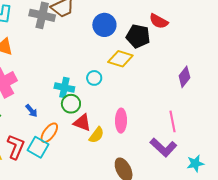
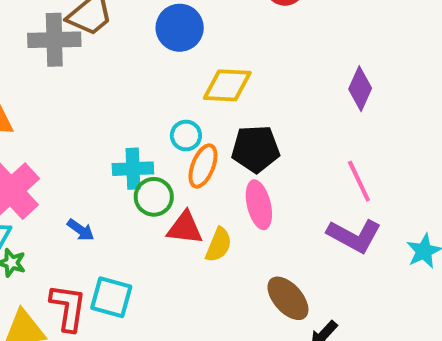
black pentagon: (138, 36) -> (256, 149), moved
orange ellipse: (49, 133) -> (203, 166), moved

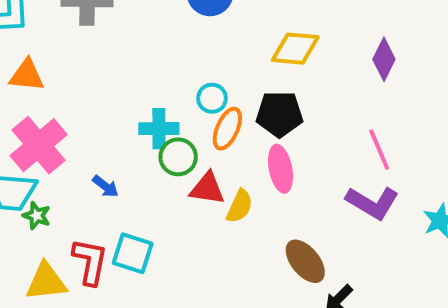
yellow diamond: (227, 85) -> (295, 49), moved

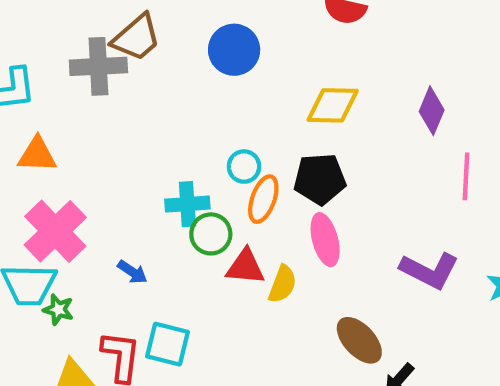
pink line: (379, 150) -> (466, 176), moved, turned 30

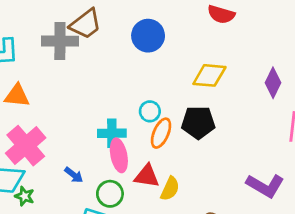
green circle: (211, 234) -> (110, 194), moved
pink ellipse: (325, 240) -> (119, 155), moved

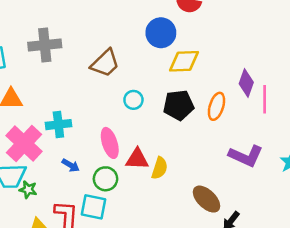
brown trapezoid: (86, 24) -> (105, 63), moved
blue circle: (148, 36) -> (161, 33), moved
purple diamond: (273, 83) -> (246, 83), moved
cyan cross: (112, 133) -> (58, 125), moved
orange ellipse: (161, 133) -> (216, 106), moved

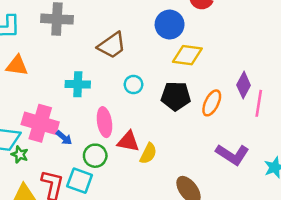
cyan cross: (58, 125) -> (78, 84), moved
pink cross: (24, 143) -> (40, 123), moved, turned -36

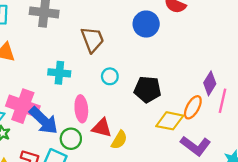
brown trapezoid: (112, 45) -> (92, 39), turned -80
yellow diamond: (187, 55) -> (170, 121), moved
orange ellipse: (212, 103) -> (193, 107), moved
blue arrow: (64, 138) -> (44, 121), size x2.0

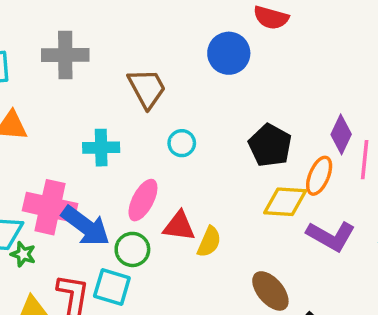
black pentagon: (148, 89) -> (270, 145), moved, turned 30
pink ellipse: (81, 109) -> (143, 200), turned 40

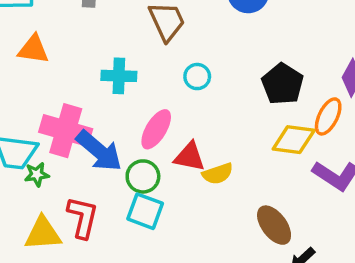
yellow semicircle: (209, 242) -> (218, 174), turned 44
green star: (23, 254) -> (37, 174), turned -30
cyan square: (112, 287) -> (145, 211), moved

